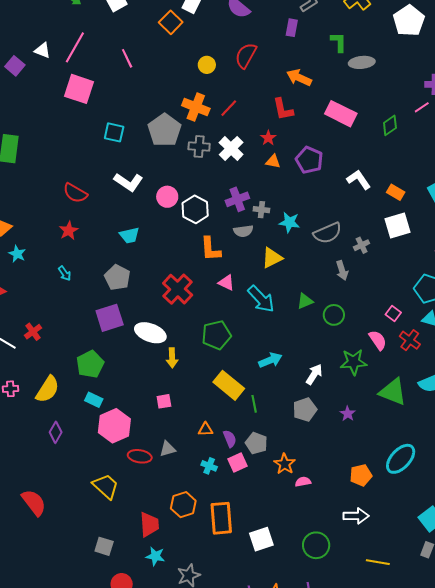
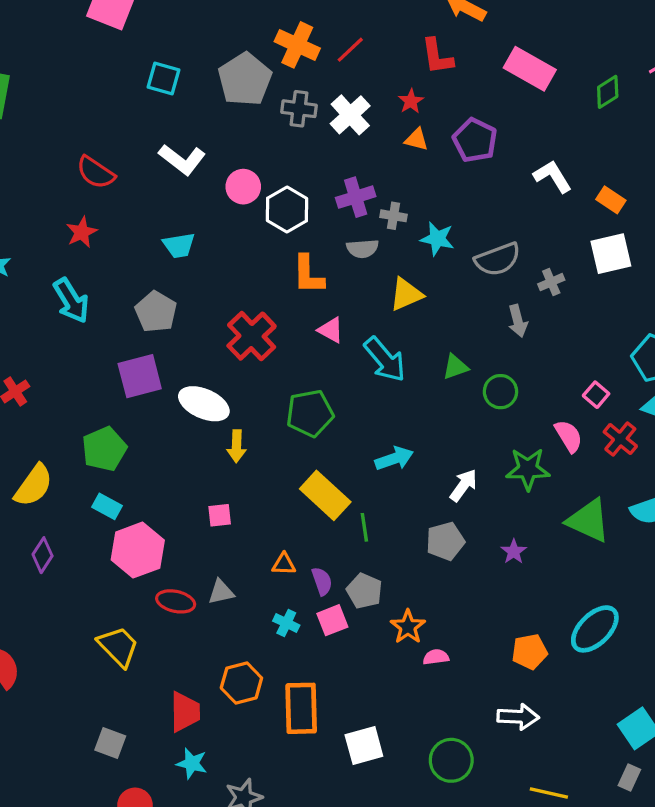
cyan arrow: (65, 273) -> (71, 301), size x1.8

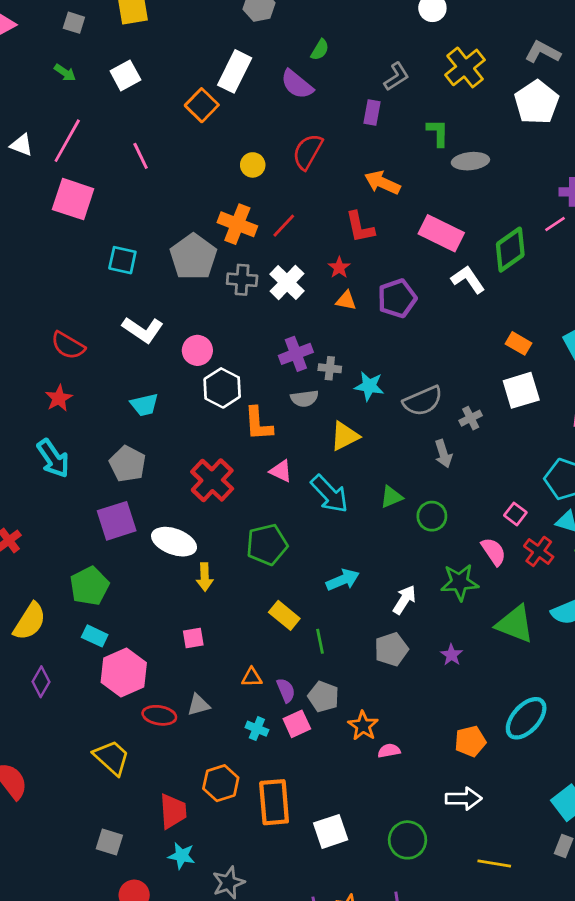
green diamond: (608, 92) -> (510, 250), size x1.5
purple pentagon: (475, 140) -> (397, 298), turned 30
white L-shape: (553, 176) -> (468, 279), moved
white hexagon: (287, 210) -> (222, 388), moved
yellow rectangle: (325, 495) -> (284, 615), size x0.7

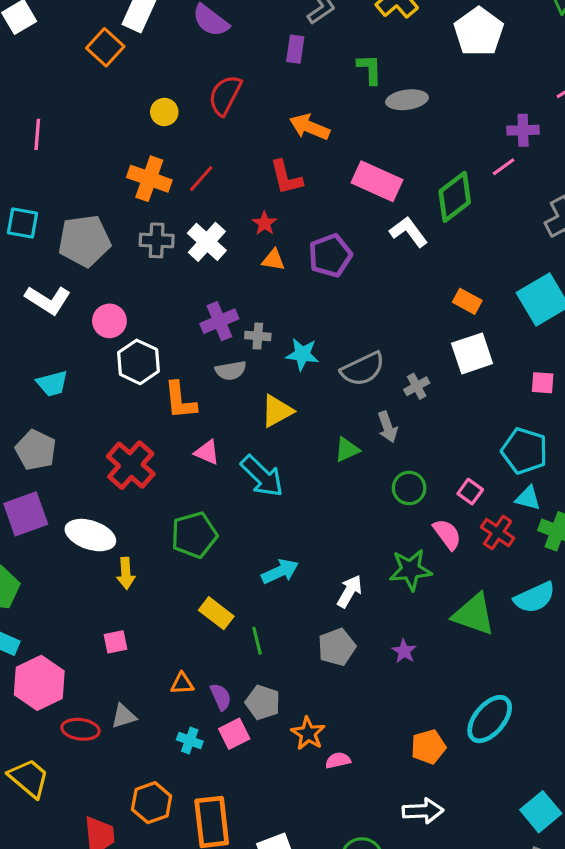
pink line: (141, 156) -> (37, 134), moved, turned 32
gray pentagon: (193, 257) -> (84, 241), moved, turned 30
green triangle: (391, 497) -> (347, 450), moved
green circle: (432, 516) -> (409, 488), moved

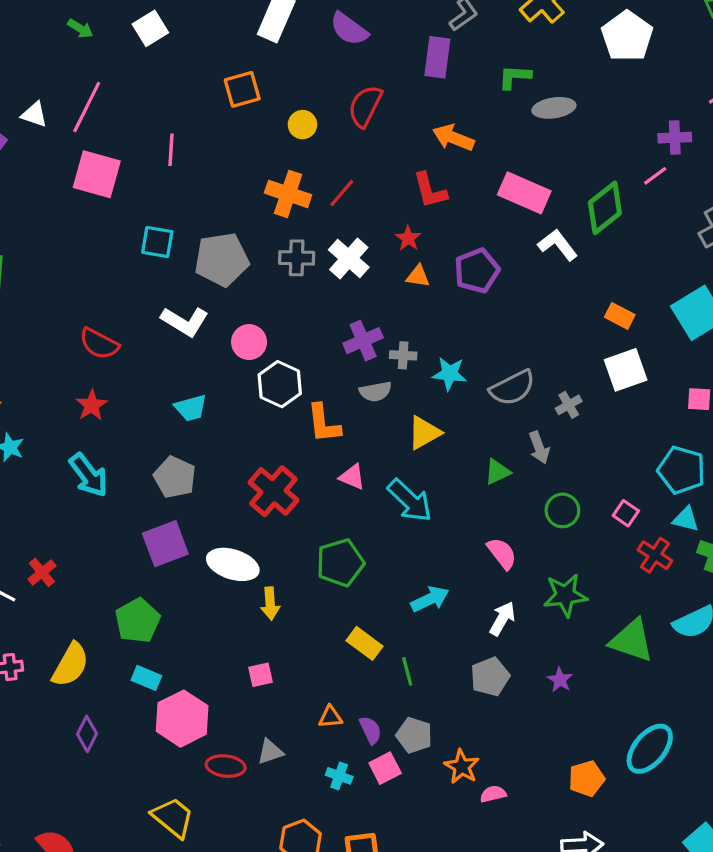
orange square: (105, 47) -> (242, 89), moved, turned 33
purple rectangle: (295, 49) -> (437, 57), size x1.4
green L-shape: (370, 69) -> (515, 77), turned -84
pink semicircle: (447, 534) -> (502, 553), moved

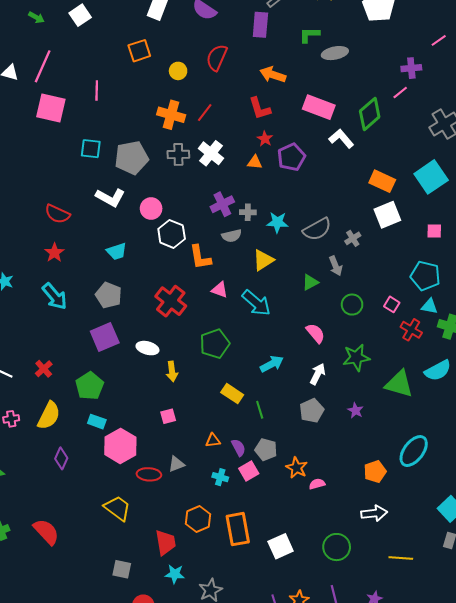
red star: (408, 238) -> (265, 139), moved
orange rectangle: (620, 316) -> (382, 181), size x1.4
white ellipse: (233, 564) -> (147, 348), size x0.7
red cross: (42, 572) -> (44, 369), moved

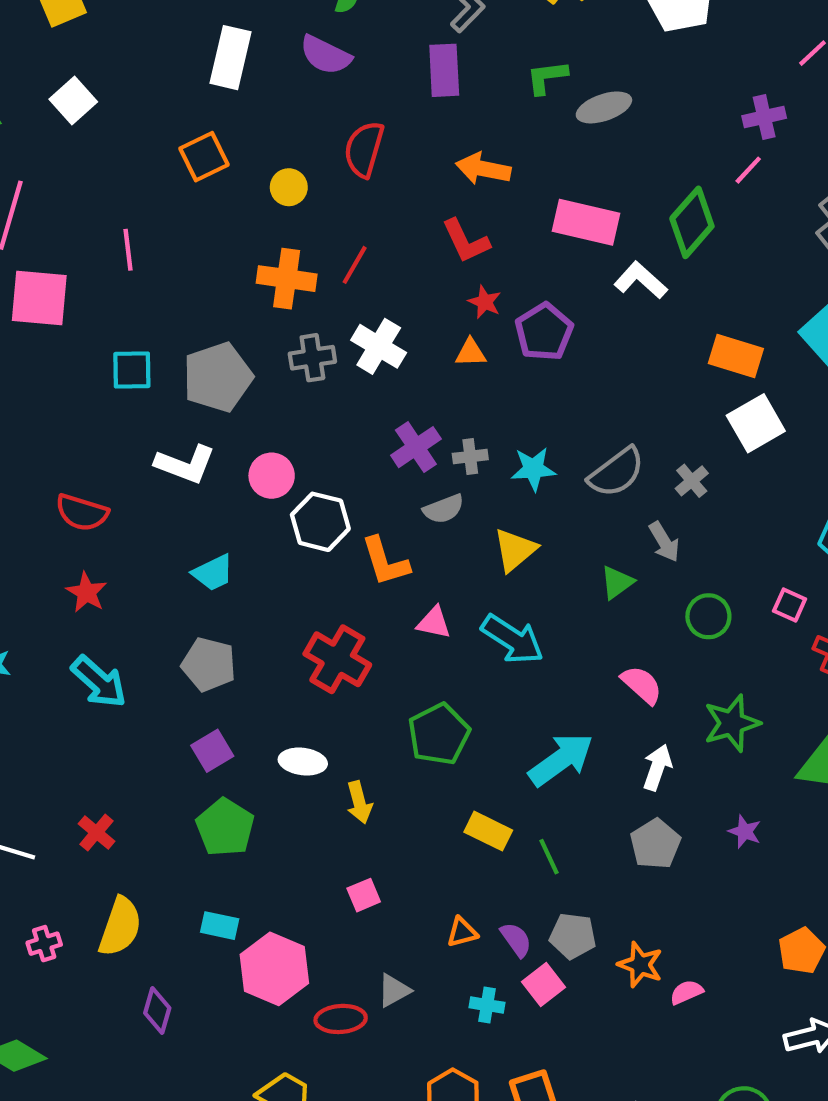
purple square: (105, 337) -> (212, 751), size x0.7
cyan arrow: (272, 364) -> (561, 760), size x1.4
green pentagon: (90, 386) -> (225, 827), moved

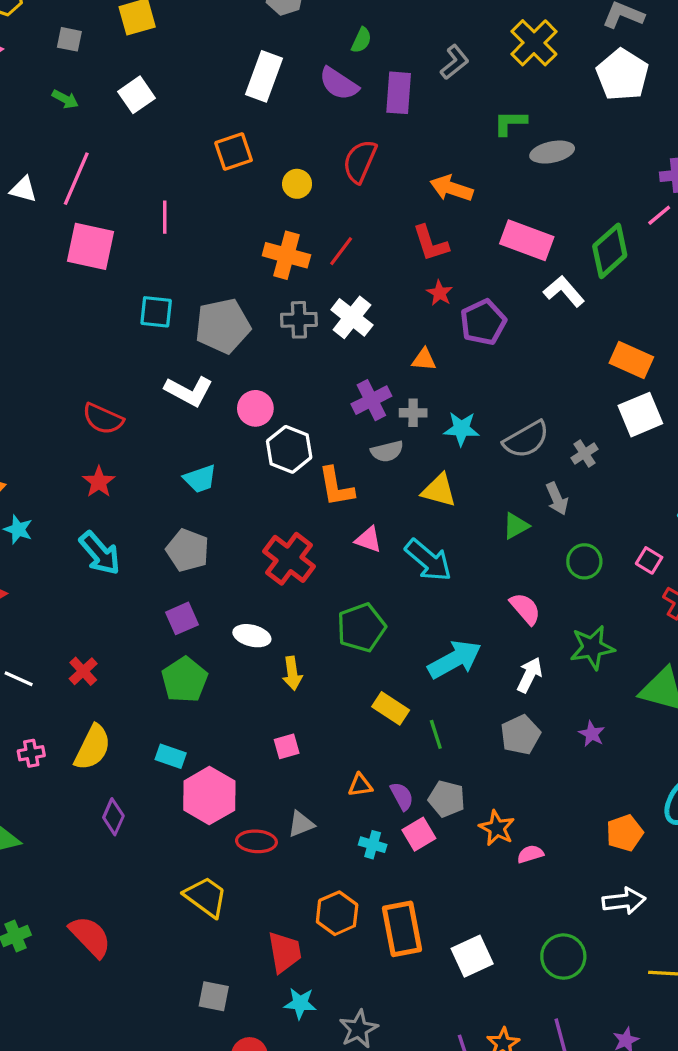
purple rectangle: (444, 70) -> (399, 93), moved
orange triangle: (471, 353) -> (424, 360), moved
yellow triangle: (515, 550) -> (439, 490), turned 48

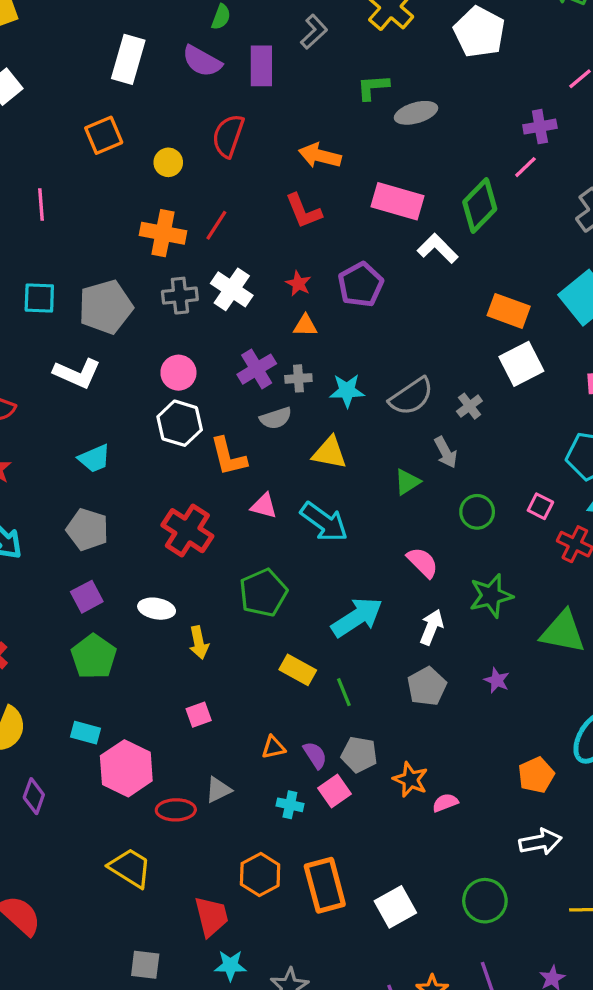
red star: (440, 293) -> (298, 284), moved
pink circle: (255, 408) -> (178, 373), moved

